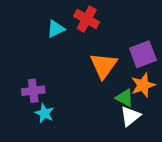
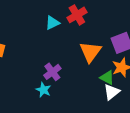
red cross: (87, 19) -> (77, 15), turned 30
purple cross: (33, 91) -> (52, 72), moved, turned -30

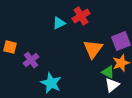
purple cross: (52, 72) -> (31, 60), moved
cyan star: (43, 90) -> (51, 83), size x1.5

